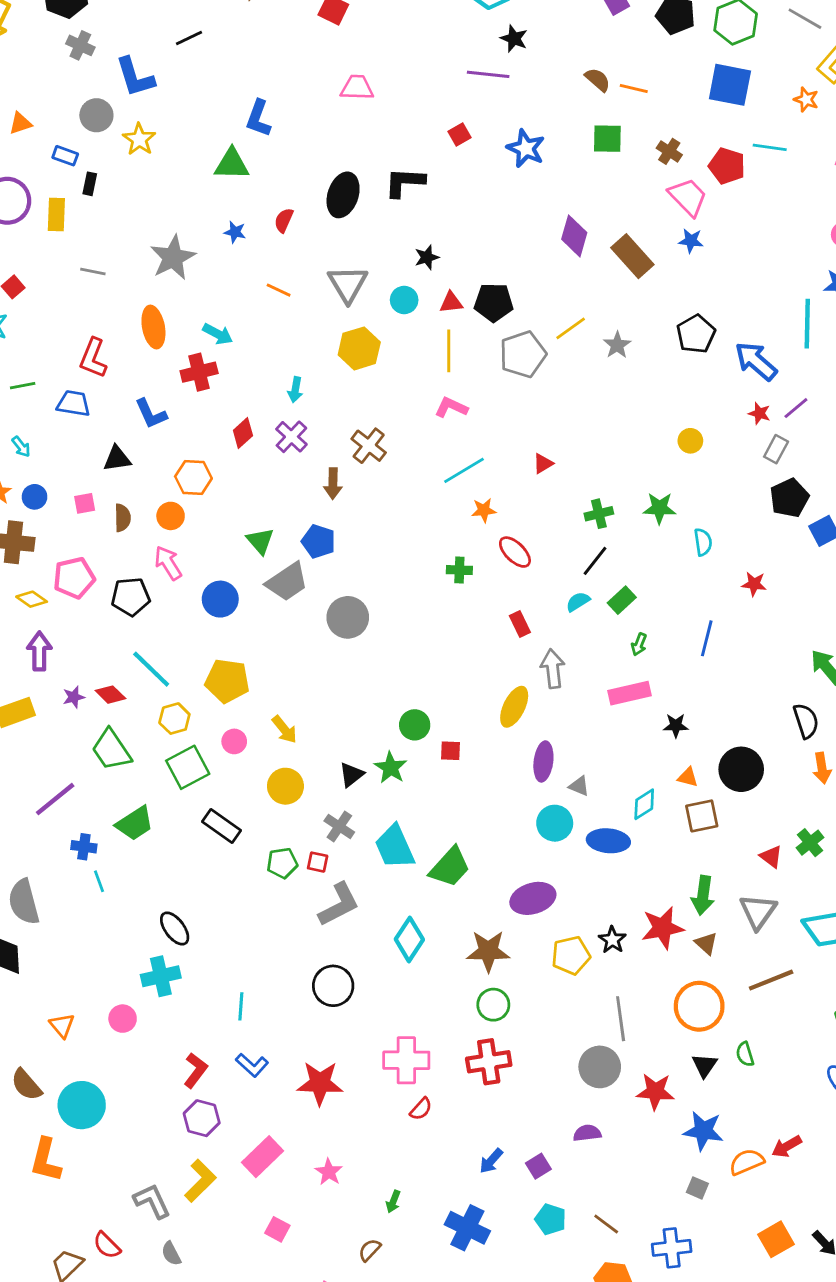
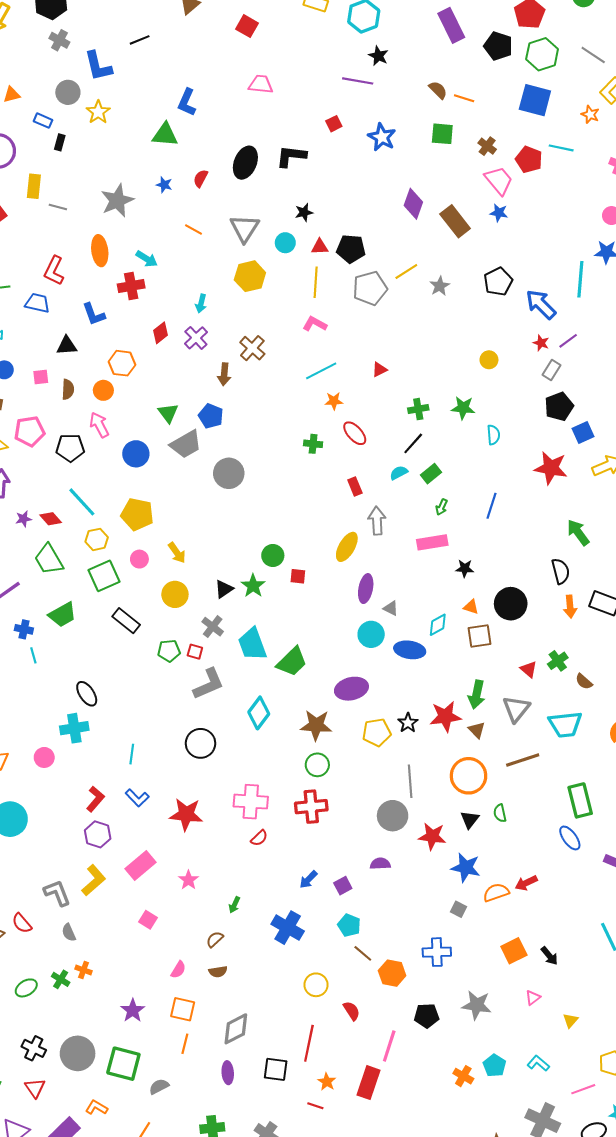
yellow rectangle: (56, 214) -> (34, 186), moved
red star: (754, 584) -> (551, 468), moved, size x1.8
brown line: (606, 1224) -> (363, 953), moved

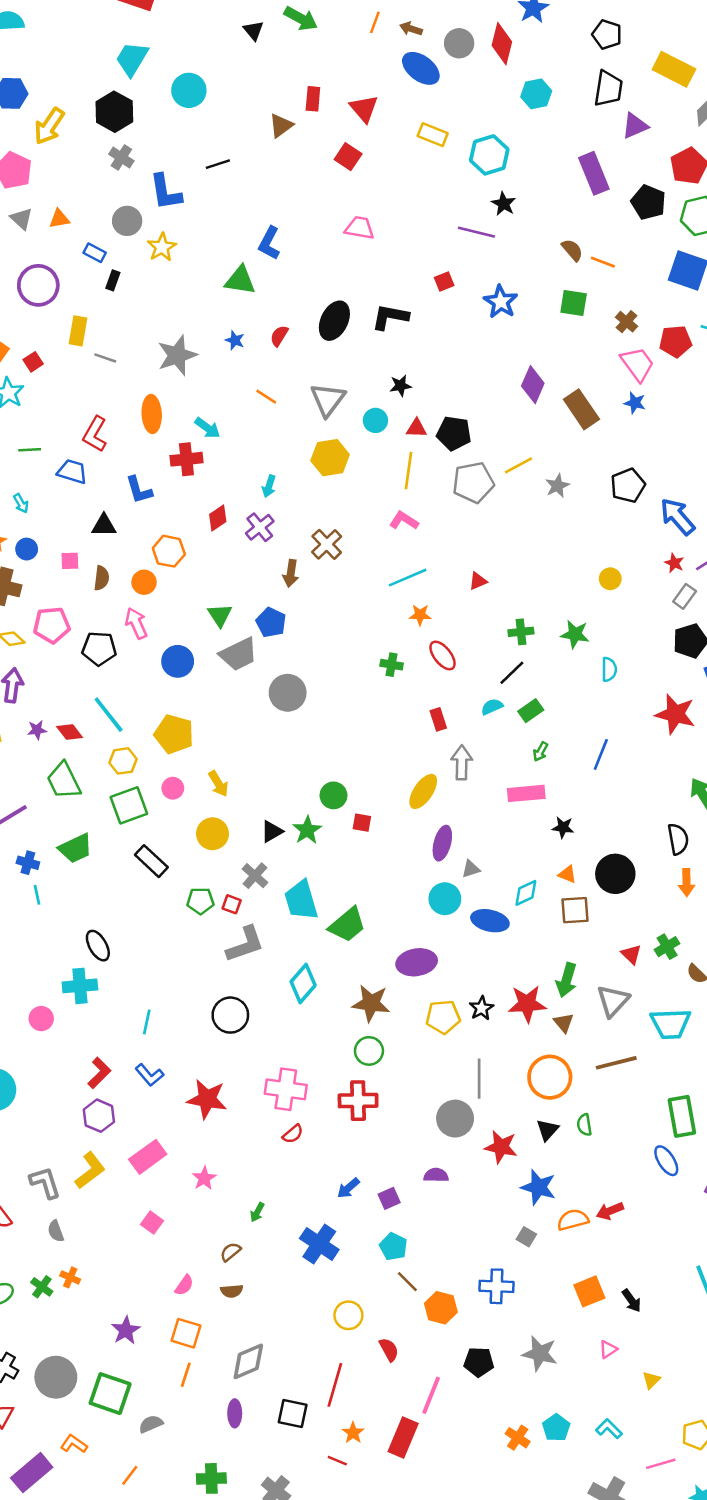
red pentagon: (529, 160) -> (676, 341), turned -30
gray triangle: (391, 608) -> (471, 869), turned -49

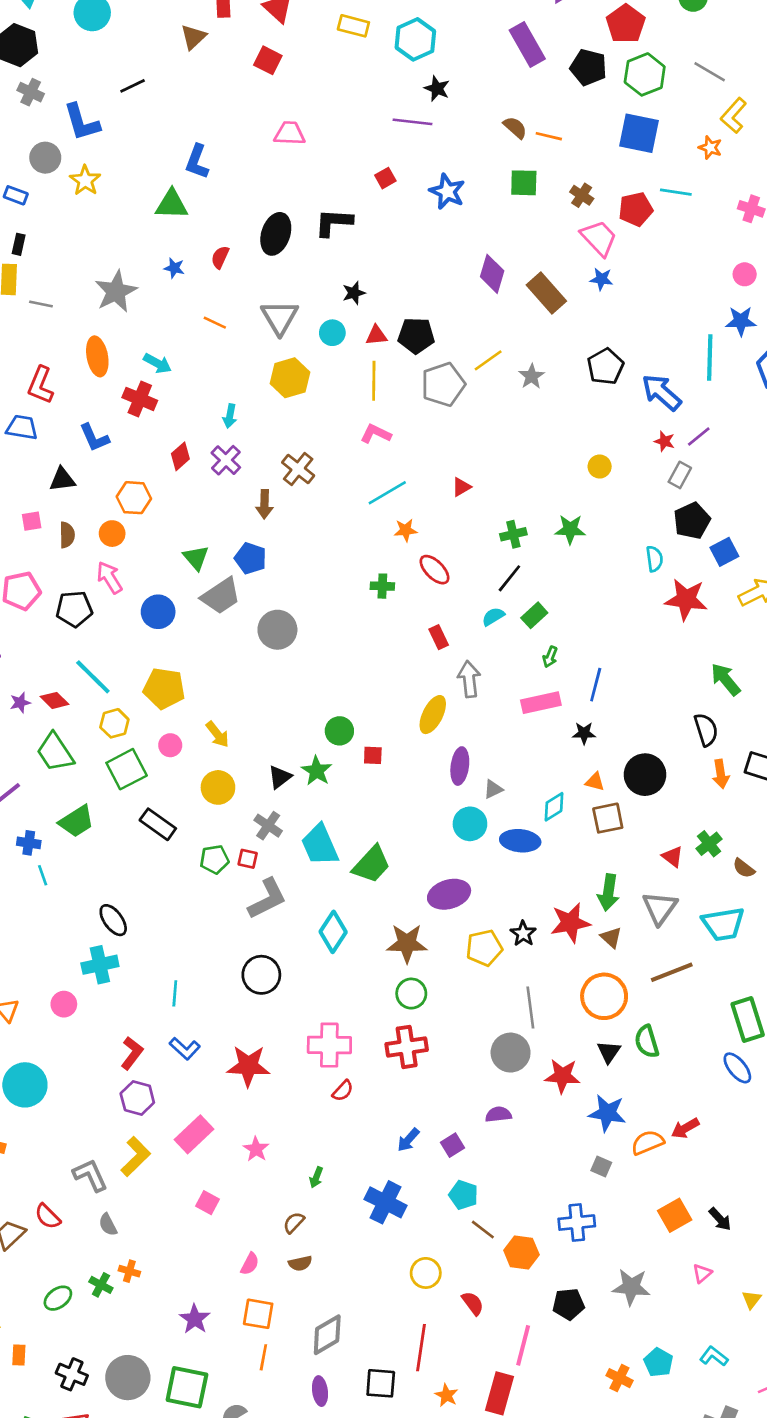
black rectangle: (113, 280) -> (19, 244), moved
red cross: (186, 459) -> (140, 399), turned 36
cyan semicircle: (609, 669) -> (654, 559), moved
blue line: (601, 754) -> (596, 685), moved
green semicircle: (584, 1125) -> (647, 1042), size x1.4

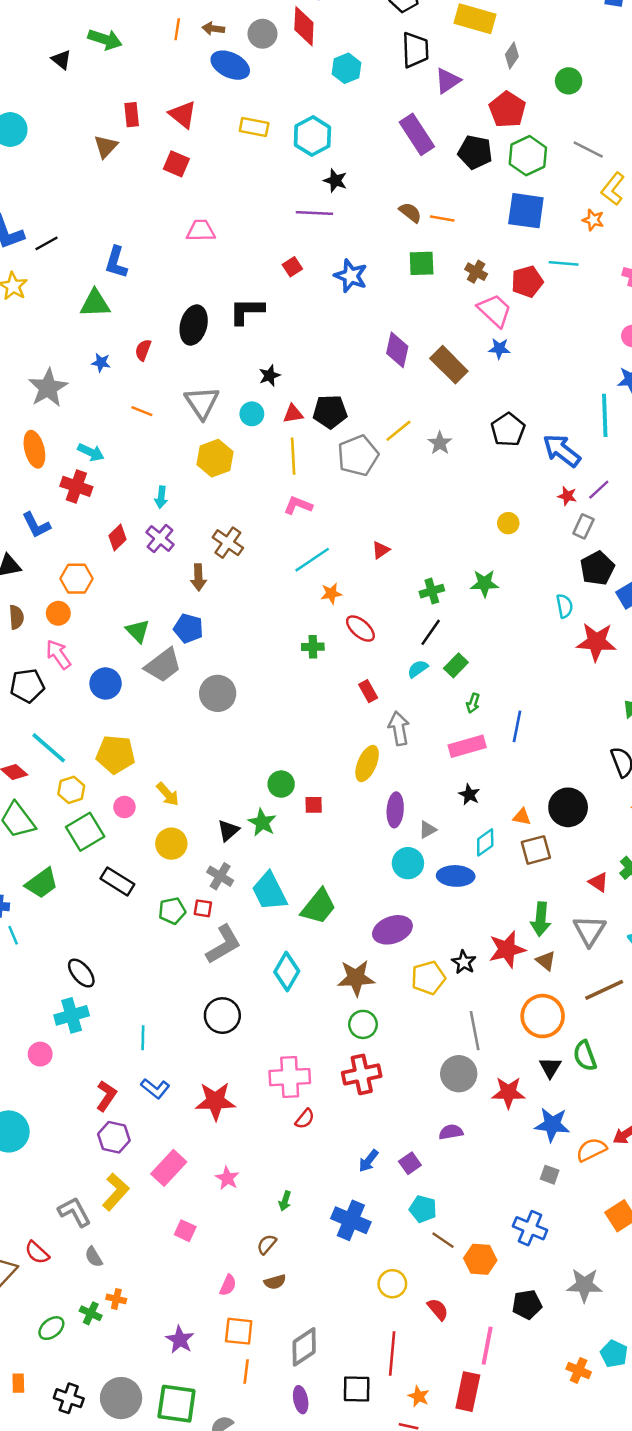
black line: (133, 86) -> (47, 243), moved
black star: (584, 733) -> (469, 795), moved, turned 30
blue cross: (577, 1223) -> (530, 1228), turned 32

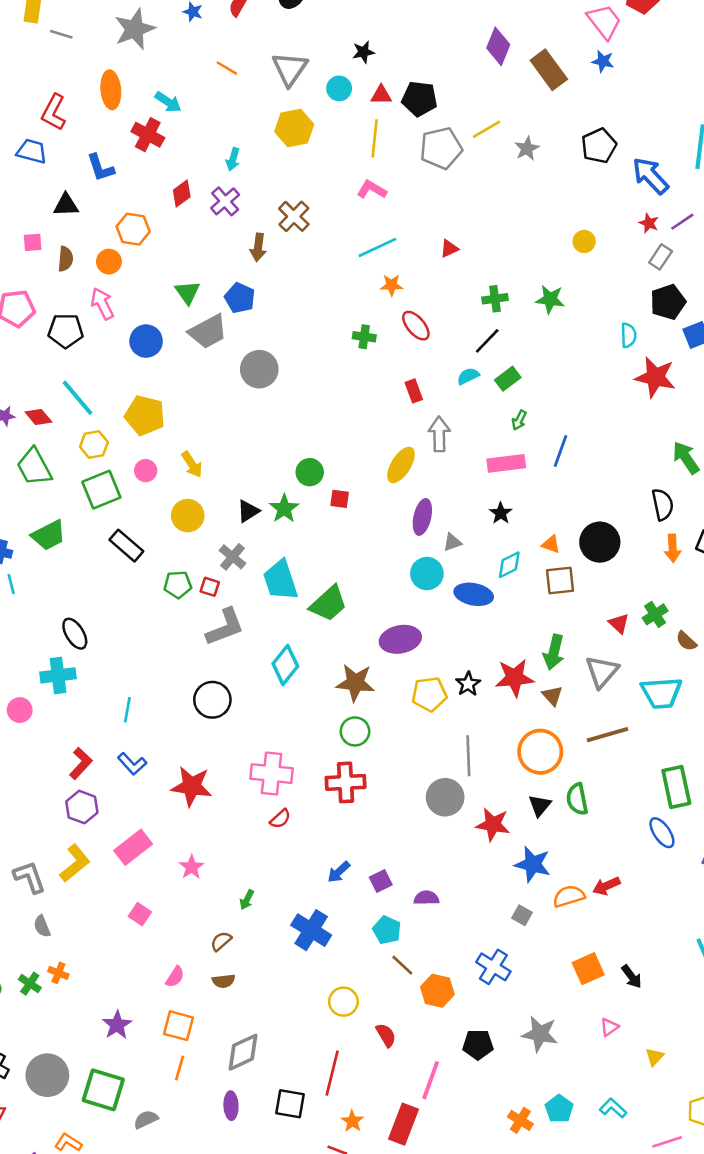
purple semicircle: (451, 1132) -> (426, 898), moved

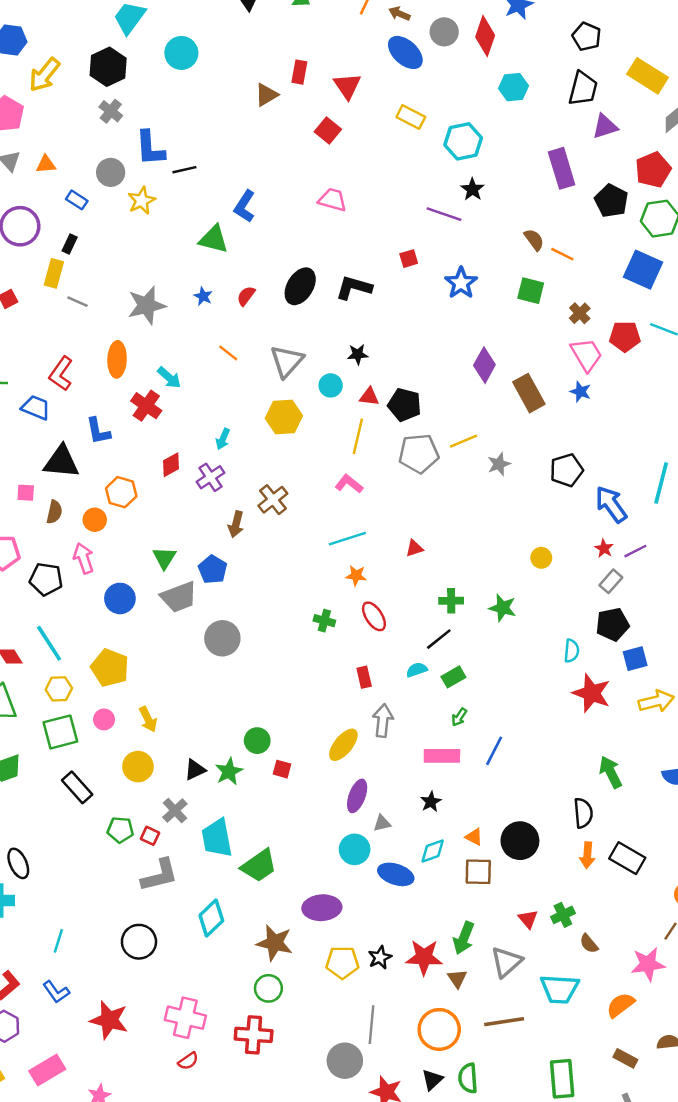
black triangle: (66, 205) -> (61, 462), size x1.5

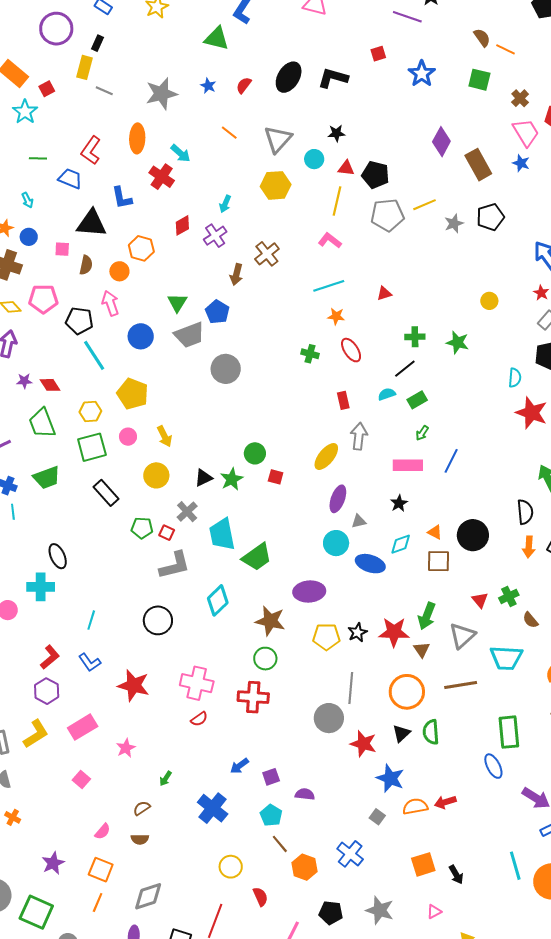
black pentagon: (566, 470) -> (490, 217), moved
cyan line: (49, 643) -> (94, 355), moved

